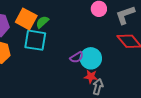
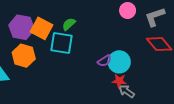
orange square: (26, 19) -> (42, 28), moved
gray arrow: (98, 87) -> (127, 91), turned -70

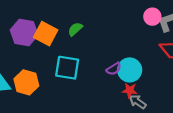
pink circle: (128, 10) -> (152, 17), moved
cyan square: (61, 43) -> (67, 68), moved
orange hexagon: (24, 56) -> (26, 82), moved

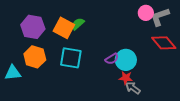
orange square: (46, 34) -> (64, 28), moved
orange hexagon: (26, 82) -> (35, 57), moved

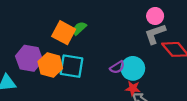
gray L-shape: (160, 17) -> (155, 34), moved
purple hexagon: (33, 27) -> (29, 58), moved
orange hexagon: (35, 57) -> (50, 65), moved

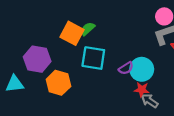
orange hexagon: (50, 65) -> (58, 83), moved
cyan square: (72, 66) -> (93, 58), moved

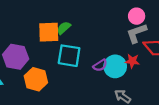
orange square: (72, 33) -> (49, 32), turned -30
red star: (142, 90) -> (132, 61), moved

